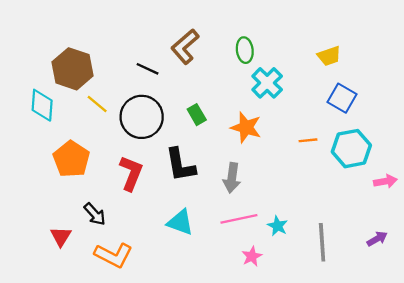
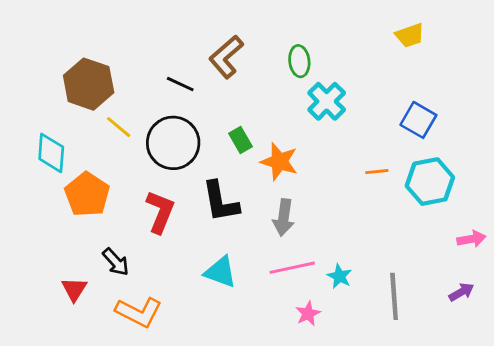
yellow trapezoid: (329, 56) -> (410, 35), moved
cyan diamond: (42, 105) -> (51, 153), moved
orange star: (246, 127) -> (279, 162), moved
pink arrow: (385, 181) -> (471, 239), moved

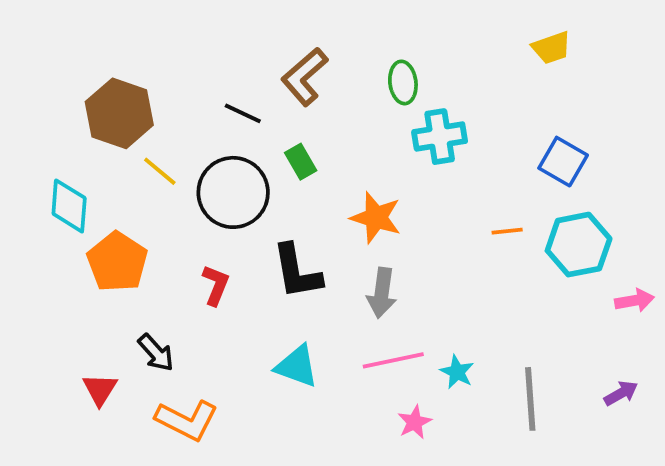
cyan cross: (327, 101) -> (440, 137), turned 36
green rectangle: (241, 140) -> (301, 162), moved
red L-shape: (160, 212) -> (216, 285), size x0.7
pink arrow: (471, 239) -> (634, 301), moved

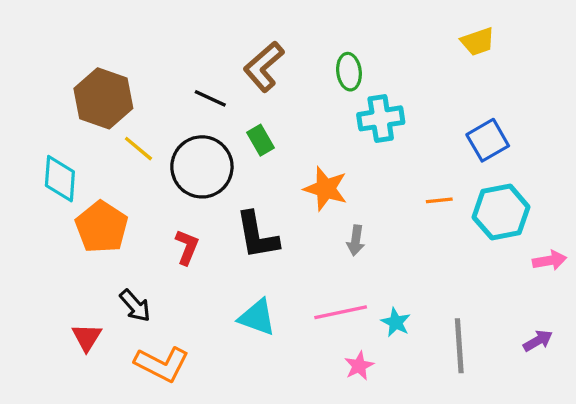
blue square: (563, 162) -> (488, 140), turned 30
gray arrow: (382, 293) -> (356, 240), moved, size x0.7

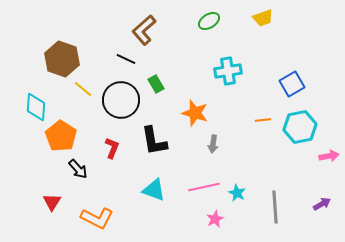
yellow trapezoid: (478, 42) -> (263, 18), moved
brown L-shape: (264, 67) -> (144, 30), moved
green ellipse: (349, 72) -> (209, 21), moved, turned 65
black arrow: (135, 306) -> (78, 169), moved

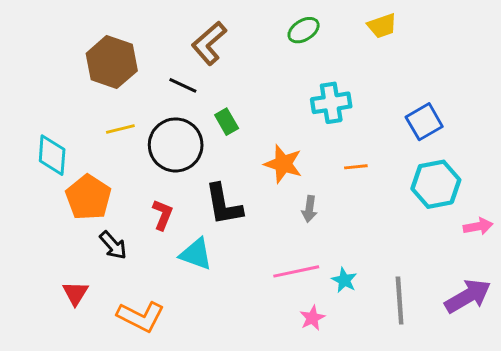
brown hexagon: (62, 59) -> (112, 62), moved
yellow line: (83, 89) -> (120, 129), turned -54
orange line: (263, 120) -> (356, 167), moved
cyan triangle: (154, 190) -> (196, 254), moved
purple arrow: (322, 204) -> (468, 296), size x1.8

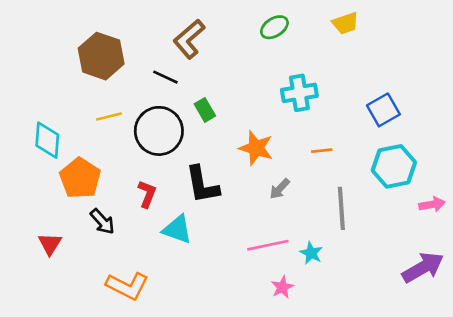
gray arrow: (309, 209) -> (280, 189), turned 35
red triangle: (75, 293) -> (50, 244), moved
gray line: (400, 301) -> (341, 208), moved

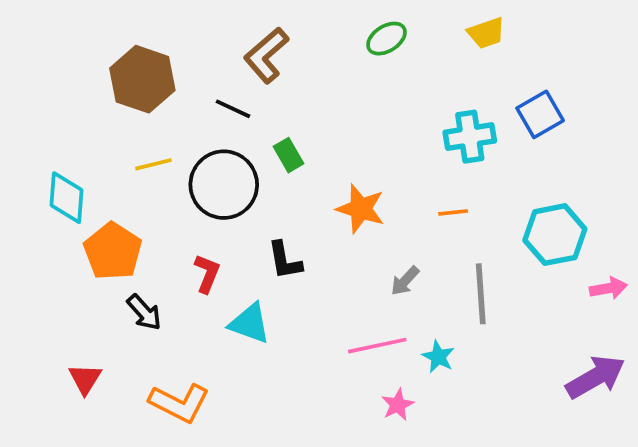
cyan cross: (299, 93) -> (470, 137), moved
blue square: (383, 110) -> (540, 114), moved
black L-shape: (202, 185) -> (285, 260), size x0.7
gray arrow: (280, 189) -> (405, 281), moved
red triangle: (50, 244) -> (85, 379), moved

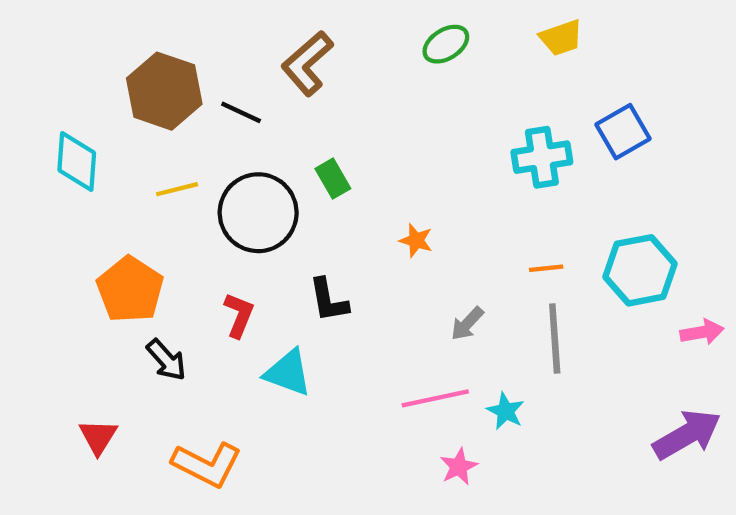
black line: (233, 109) -> (241, 112), moved
cyan diamond: (67, 198) -> (77, 161), moved
orange star: (361, 209) -> (416, 240), size x0.6
orange line: (453, 212) -> (546, 268), moved

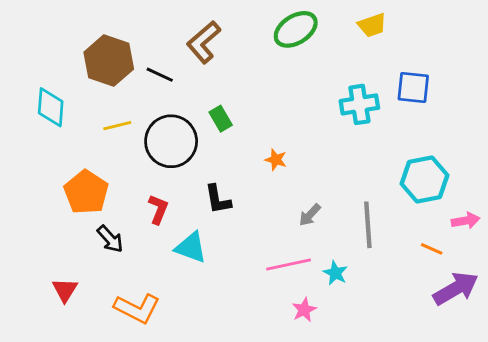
green ellipse: (446, 44) -> (296, 29), size x1.4
blue square: (623, 132) -> (413, 87), turned 36
orange line: (546, 268) -> (432, 249), moved, turned 30

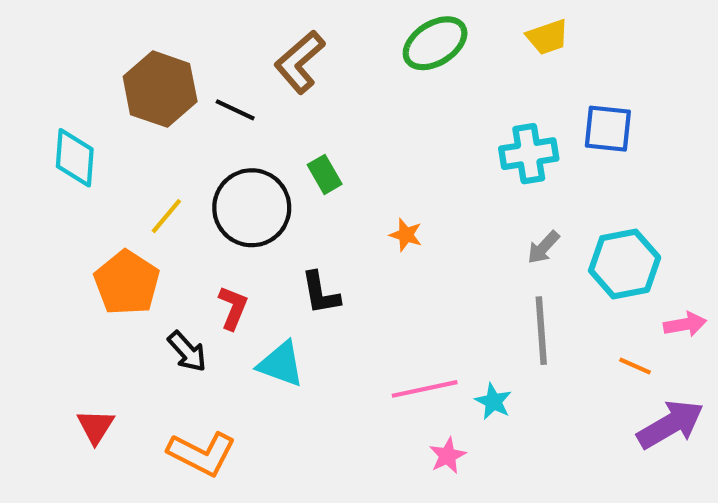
yellow line: (117, 126) -> (166, 216), moved, turned -36
gray arrow: (310, 215) -> (543, 247), moved
black arrow: (110, 239) -> (187, 351), moved

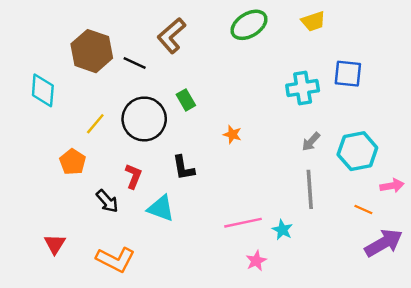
orange pentagon: (127, 283) -> (73, 162), size x0.7

